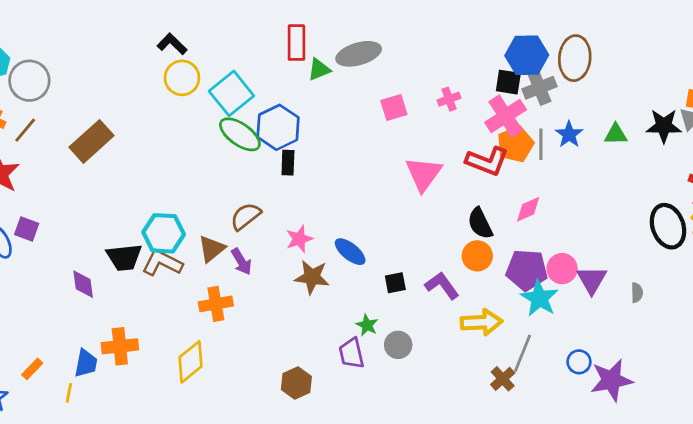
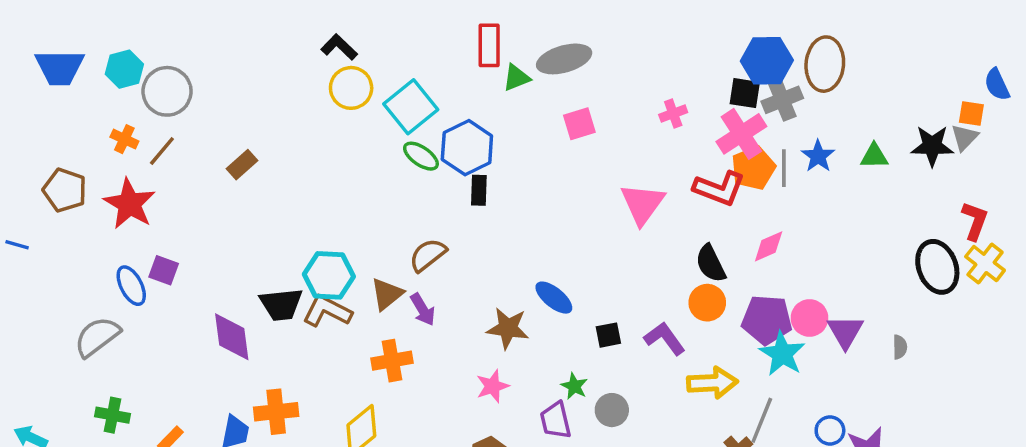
pink square: (394, 108) -> (579, 124), moved
green ellipse: (240, 134) -> (421, 156), size x0.7
brown rectangle: (92, 141) -> (242, 165), size x0.6
pink star: (299, 239) -> (493, 386), moved
purple diamond: (83, 284) -> (232, 337), size x1.4

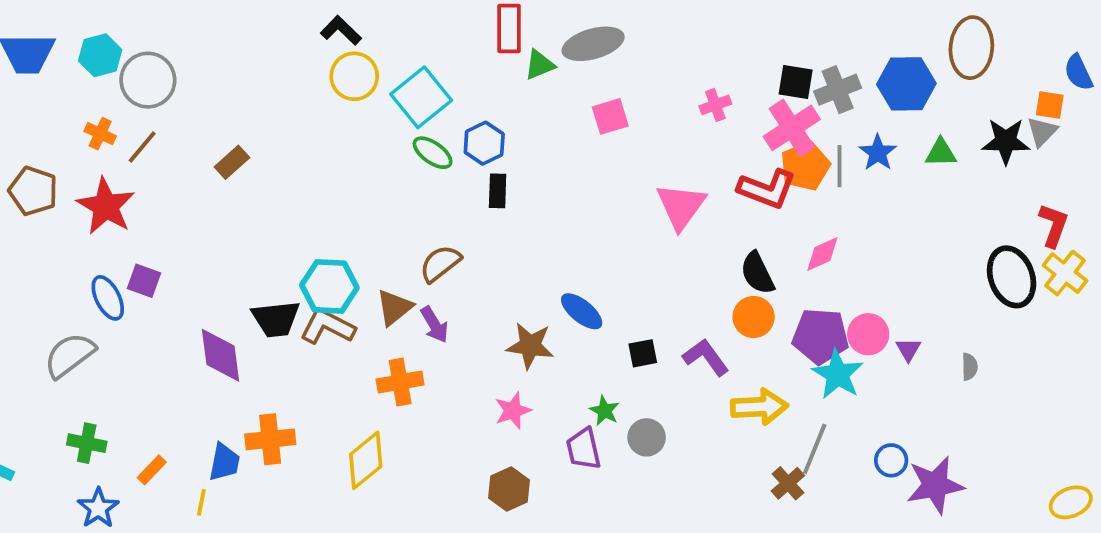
blue hexagon: (767, 61) -> (906, 84), moved
brown ellipse: (825, 64) -> (971, 48), moved
blue hexagon: (467, 148) -> (484, 143), size x0.7
purple triangle: (845, 332) -> (908, 350), size x0.6

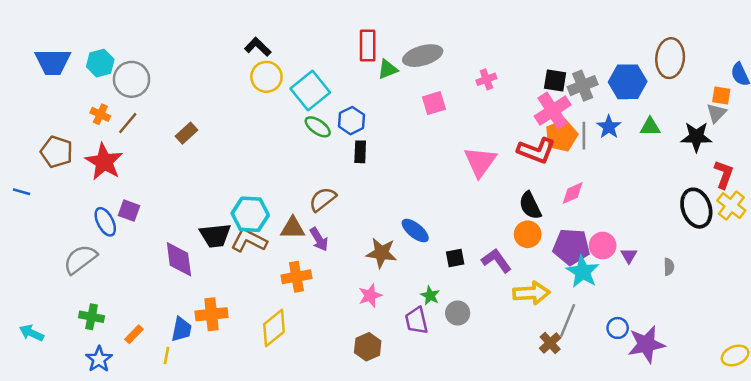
pink cross: (715, 105) -> (486, 79), moved
black star: (1006, 141) -> (696, 137), moved
brown triangle: (394, 307) -> (293, 228), turned 40

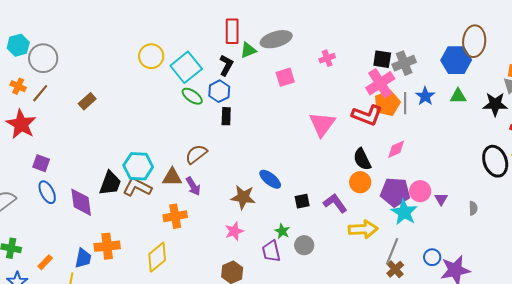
black L-shape: (258, 47) -> (226, 65), moved, turned 75
blue hexagon: (628, 82) -> (456, 60), moved
blue ellipse: (105, 222) -> (47, 192), moved
black trapezoid: (215, 236) -> (110, 183), turned -64
brown cross: (550, 343) -> (395, 269), moved

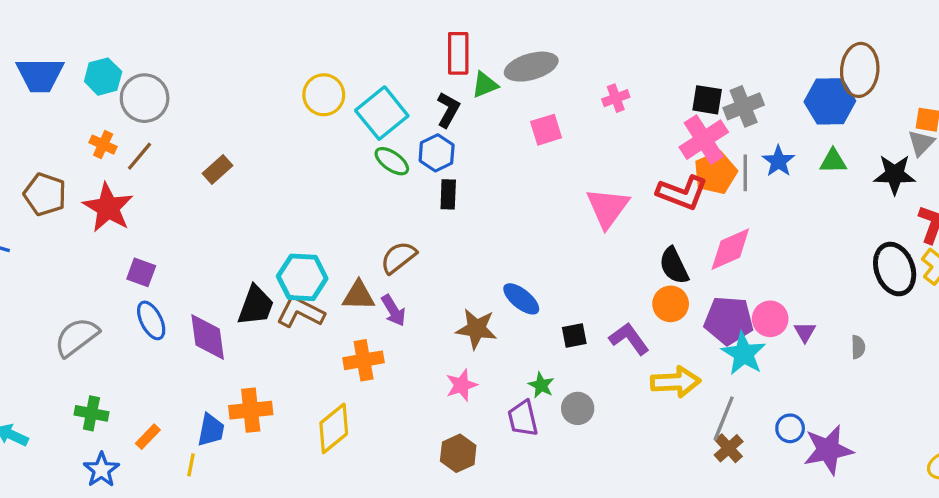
pink diamond: (396, 149) -> (730, 249), size x1.4

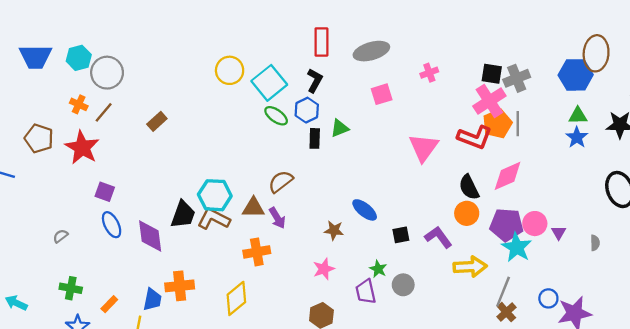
green triangle: (485, 85) -> (340, 128), moved
blue star: (778, 161) -> (577, 137), moved
brown star: (476, 329) -> (334, 230), size x0.7
gray semicircle: (77, 337) -> (60, 236), size x0.5

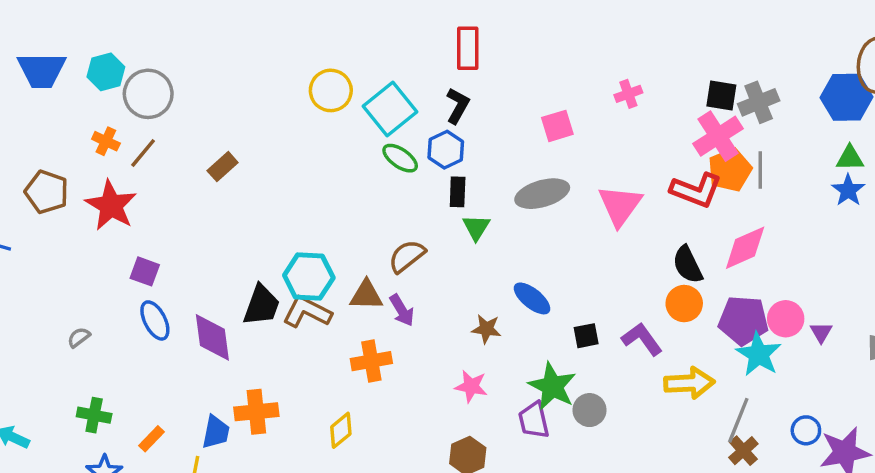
gray ellipse: (371, 51) -> (542, 194), moved
green triangle: (340, 128) -> (476, 227), moved, turned -36
pink star: (324, 269) -> (471, 386), turned 30
green star: (378, 269) -> (552, 386), size x1.8
yellow diamond: (236, 298) -> (341, 430), size x0.7

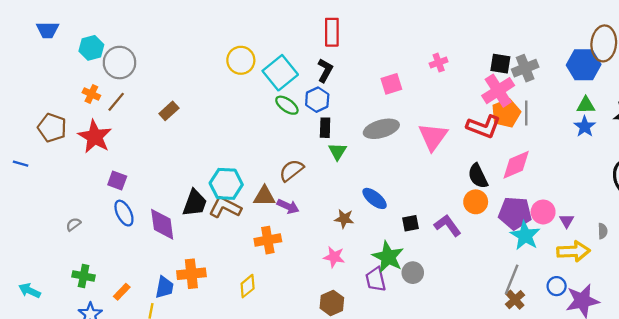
blue trapezoid: (42, 70) -> (48, 30), moved, size x0.7
purple arrow: (402, 310) -> (288, 206), turned -35
yellow arrow: (689, 383) -> (573, 251), moved

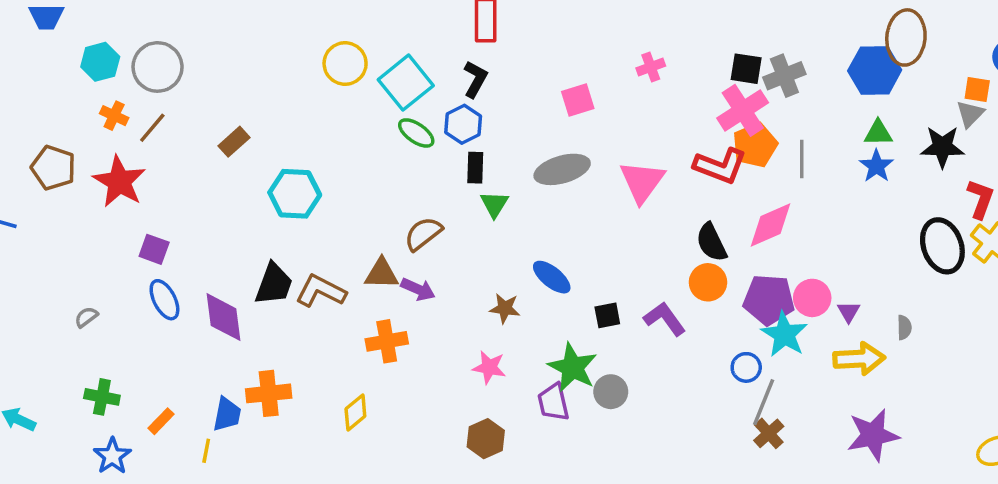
cyan hexagon: (91, 48) -> (100, 62), moved
gray line: (526, 113) -> (802, 159), moved
cyan hexagon: (226, 184) -> (295, 194), moved
blue circle: (557, 286) -> (746, 367), moved

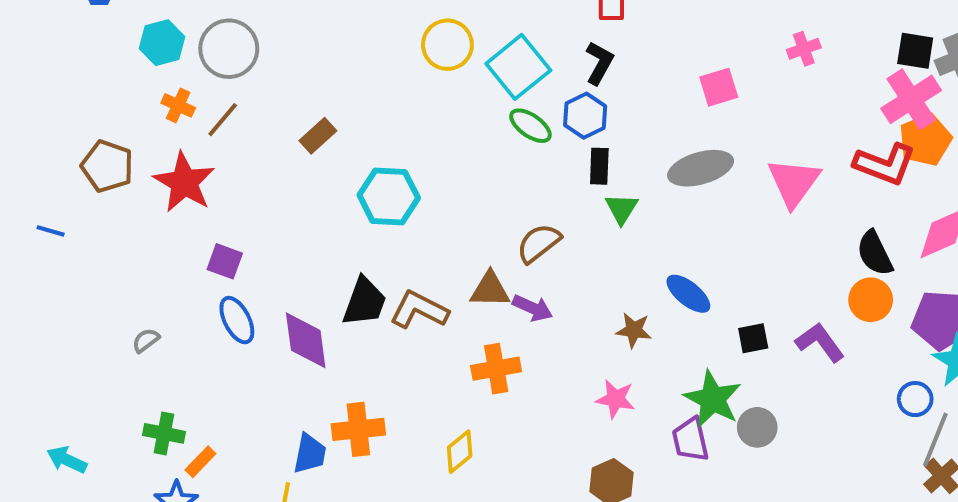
orange rectangle: (161, 421) -> (200, 462), moved

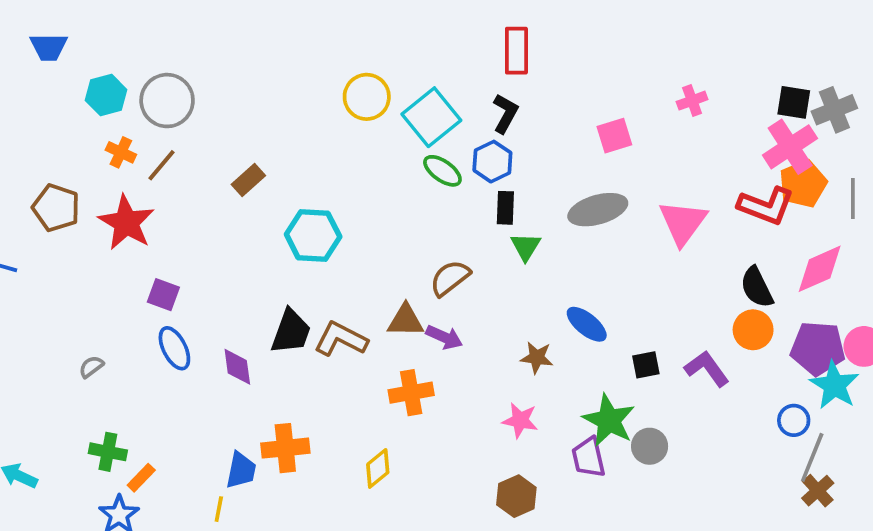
purple diamond: (306, 340) -> (237, 367), size x0.7

